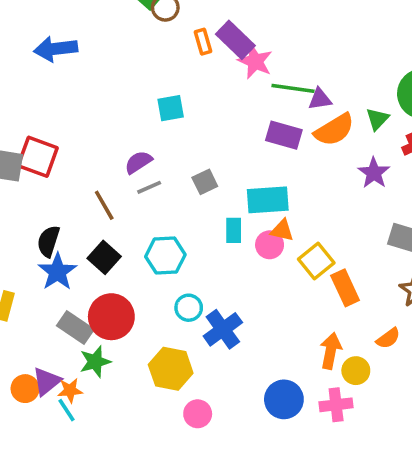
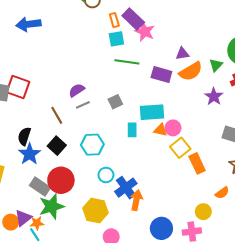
green line: (293, 88) -> (127, 62), moved
cyan square: (171, 108) -> (116, 39), moved
pink circle: (270, 245) -> (173, 128), moved
orange arrow: (331, 351) -> (136, 200), moved
green star: (95, 362) -> (52, 206), size x1.4

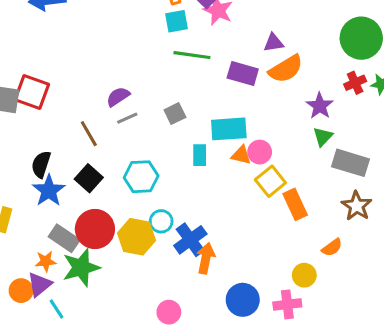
green triangle: (216, 65) -> (323, 137), moved
yellow hexagon: (95, 211) -> (137, 237), moved
orange star: (37, 223) -> (46, 261), moved

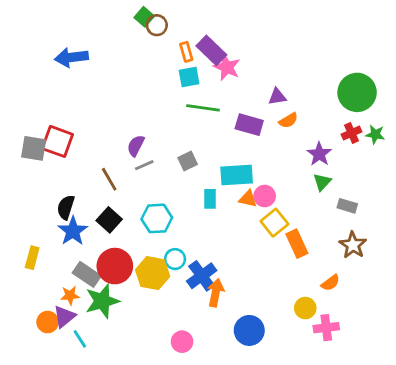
orange semicircle: (286, 69) -> (288, 120), size x0.6
purple semicircle: (118, 97) -> (136, 146), turned -30
gray rectangle: (350, 163) -> (347, 206), size x0.6
pink cross: (287, 304) -> (326, 328), moved

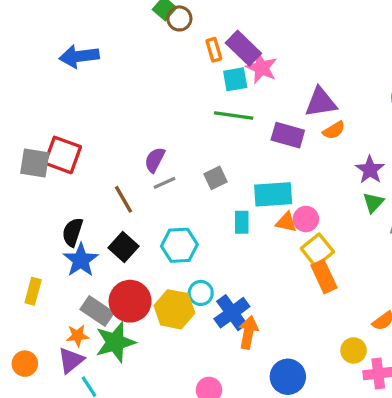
cyan square: (189, 77) -> (235, 79), moved
purple triangle: (277, 97) -> (321, 102), size x1.5
orange rectangle: (297, 244) -> (324, 277), moved
orange circle: (48, 322) -> (25, 364), moved

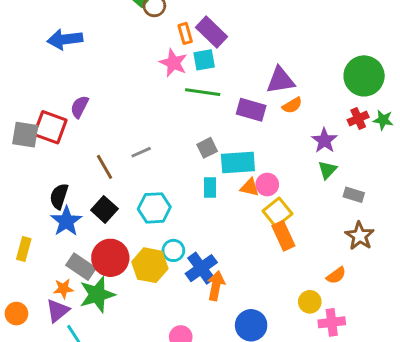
pink star: (262, 68) -> (173, 63), moved
purple semicircle: (155, 160) -> (80, 107), moved
gray square: (216, 178) -> (207, 148), moved

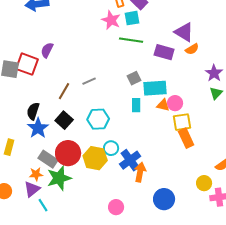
purple triangle: (280, 80) -> (184, 32), turned 40
brown line: (104, 167) -> (64, 91), turned 60
yellow square: (278, 212) -> (182, 122), turned 30

